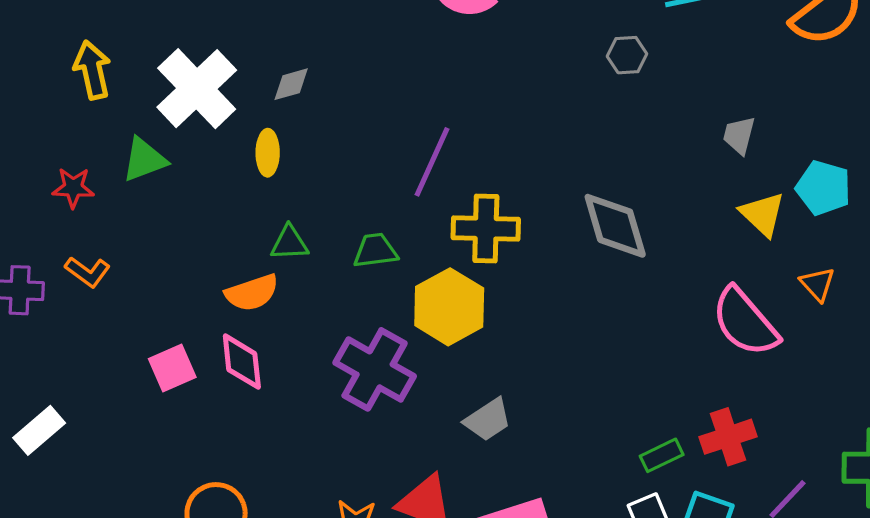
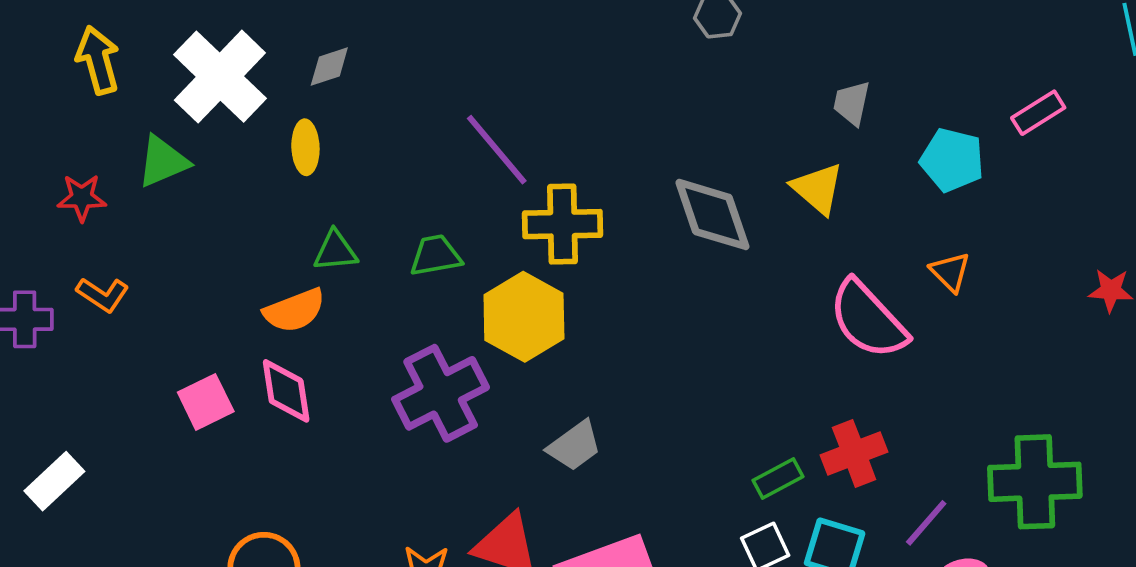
purple line: (432, 162) -> (497, 150), turned -62
yellow triangle: (763, 214) -> (818, 189), moved
purple cross: (375, 369) -> (441, 393), turned 36

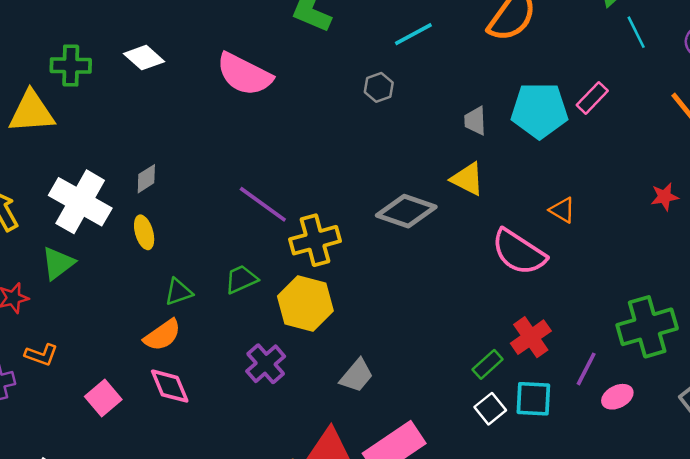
cyan pentagon: (952, 160) -> (539, 110), moved, size x1.4
gray diamond: (712, 214) -> (406, 211), turned -38
purple cross: (441, 393) -> (266, 364), size x0.7
pink square: (206, 402) -> (103, 398), moved

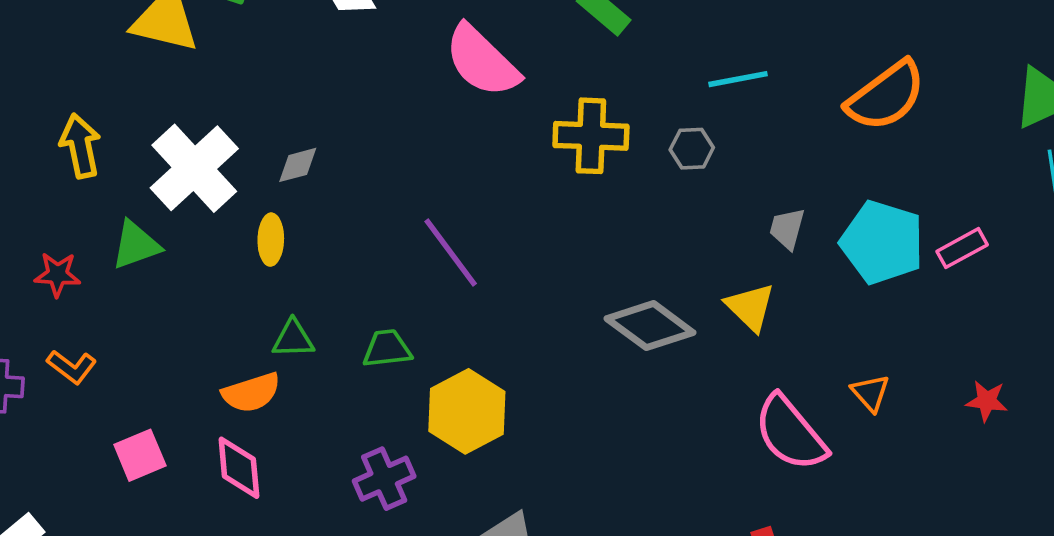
gray hexagon: (379, 87) -> (692, 149), moved
red star: (664, 197) -> (987, 401), moved
yellow cross: (315, 240) -> (591, 136), moved

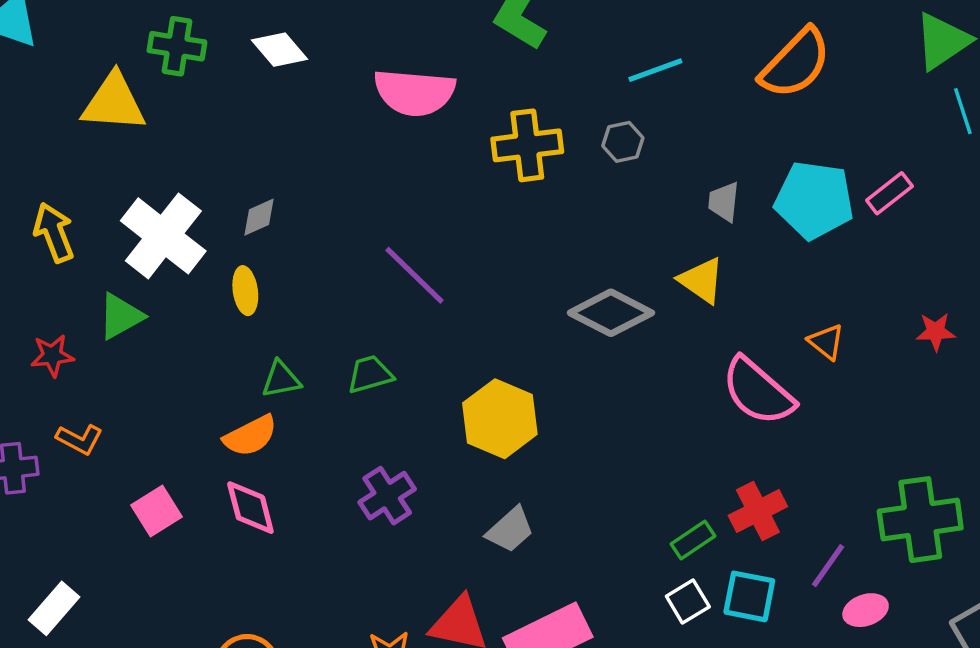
pink semicircle: (482, 61) -> (414, 92), turned -30
yellow hexagon: (467, 411) -> (500, 419), moved

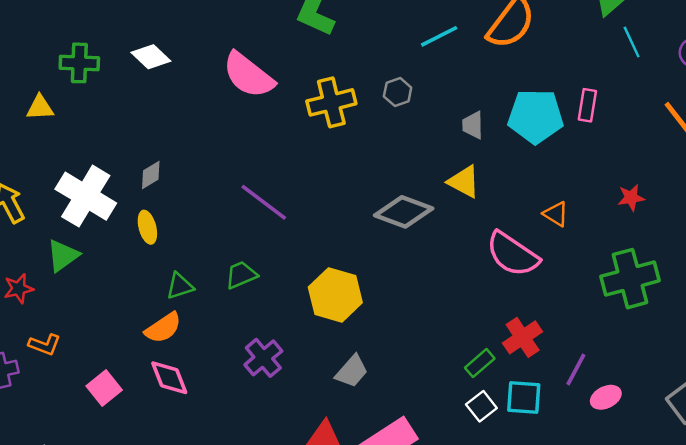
cyan line: (655, 70) -> (439, 36), moved
pink semicircle: (414, 92) -> (248, 75), turned 40
yellow triangle: (114, 103) -> (40, 108), size x0.6
pink rectangle: (889, 193) -> (587, 105), turned -36
green cross: (920, 520) -> (630, 279), moved

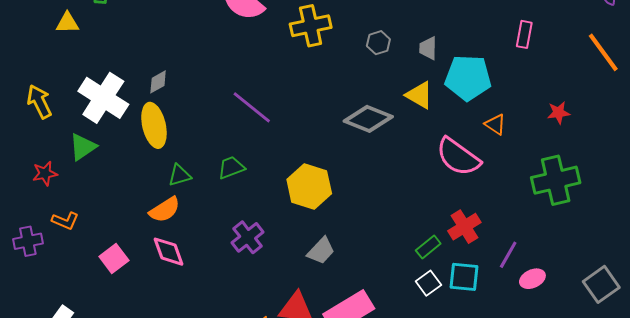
gray hexagon: (398, 92) -> (378, 43), moved
cyan pentagon: (536, 116) -> (468, 78), moved
yellow ellipse: (147, 227) -> (154, 125), size x1.6

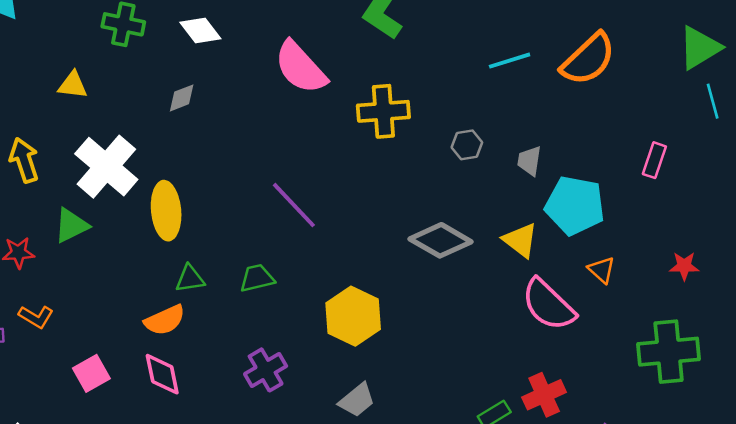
yellow triangle: (67, 23) -> (73, 85), moved
gray diamond: (158, 82) -> (182, 98), moved
yellow triangle: (419, 95) -> (520, 240), moved

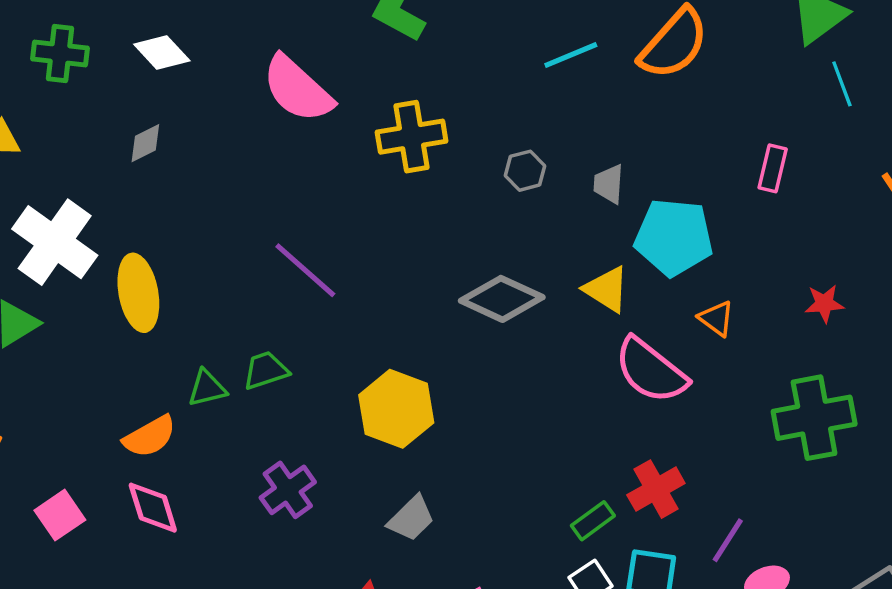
green triangle: (190, 279) -> (207, 388), moved

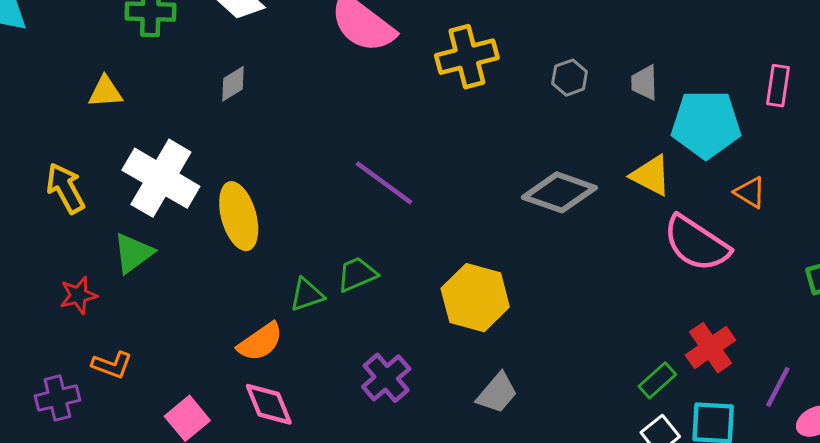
pink rectangle: (773, 168) -> (778, 86), moved

